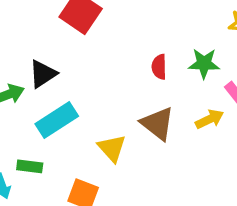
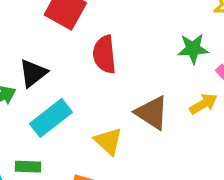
red semicircle: (159, 67) -> (104, 54), moved, size x1.5

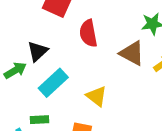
brown triangle: (152, 113) -> (132, 53), moved

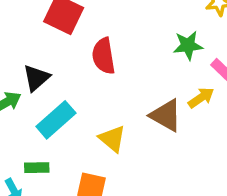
brown triangle: (132, 53) -> (166, 115), moved

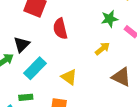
yellow arrow: (201, 98) -> (102, 49), moved
brown triangle: (166, 115) -> (121, 77), moved

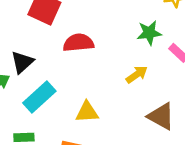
red semicircle: (60, 29) -> (78, 43), turned 95
yellow triangle: (69, 77) -> (87, 112), turned -42

